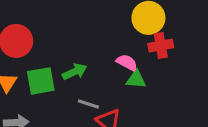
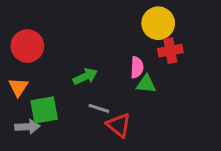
pink semicircle: (127, 62) -> (137, 67), turned 65
green square: (41, 81) -> (44, 110), moved

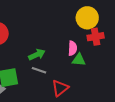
gray line: (99, 108) -> (39, 70), moved
red triangle: (119, 125) -> (60, 88), turned 42

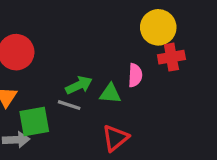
green triangle: (79, 60) -> (110, 93), moved
gray line: (39, 70) -> (69, 105), moved

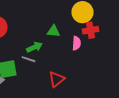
pink semicircle: (135, 75) -> (76, 43), moved
green triangle: (110, 93) -> (54, 31), moved

